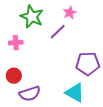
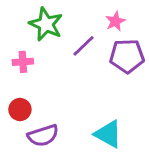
pink star: (70, 13) -> (115, 21), moved
purple pentagon: (88, 64) -> (127, 56), moved

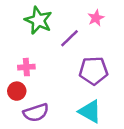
purple pentagon: (127, 56) -> (94, 71), moved
pink cross: (23, 62) -> (26, 67), moved

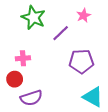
cyan triangle: (90, 111) -> (93, 97), moved

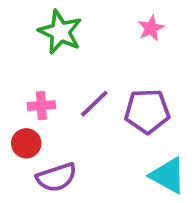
purple line: (61, 33) -> (94, 104), moved

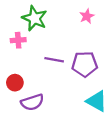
purple line: (94, 104) -> (54, 60), turned 54
pink cross: (41, 106) -> (18, 40), moved

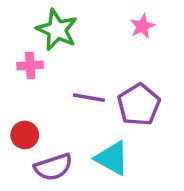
purple pentagon: (85, 64) -> (139, 105), turned -30
cyan triangle: (97, 101) -> (112, 158), moved

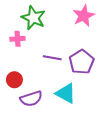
pink star: (142, 26) -> (84, 16), size x1.5

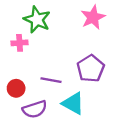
purple line: (52, 58) -> (51, 80), moved

